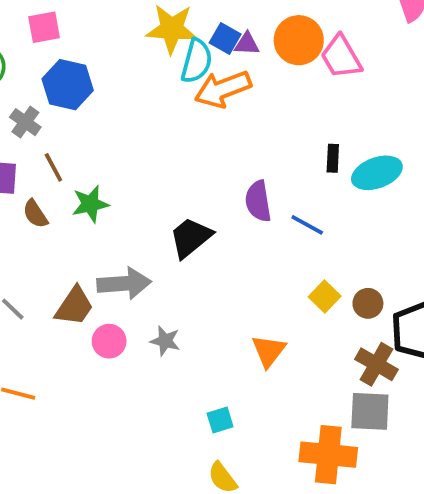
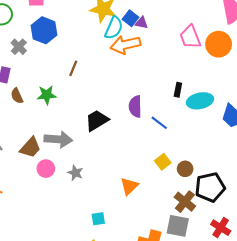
orange circle: (299, 40) -> (219, 44), moved
brown line: (53, 167) -> (73, 68), moved, turned 42

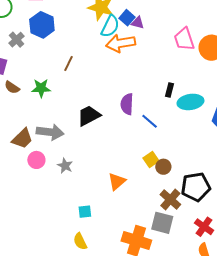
brown semicircle: (17, 96) -> (12, 87), turned -35
brown circle: (185, 169) -> (163, 167), moved

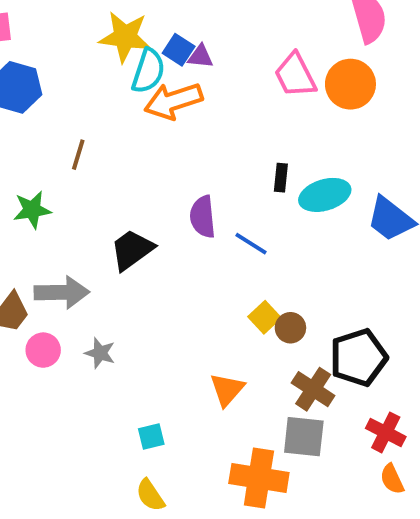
orange triangle: (117, 181) -> (227, 390), moved

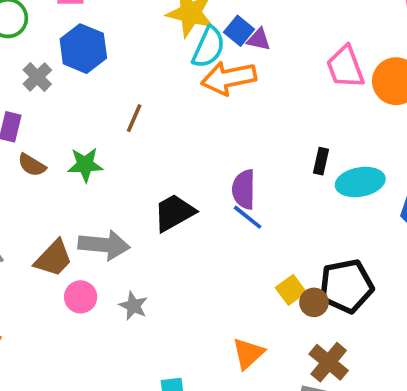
blue line: (251, 244) -> (248, 217), moved
black pentagon: (358, 358) -> (346, 286), moved

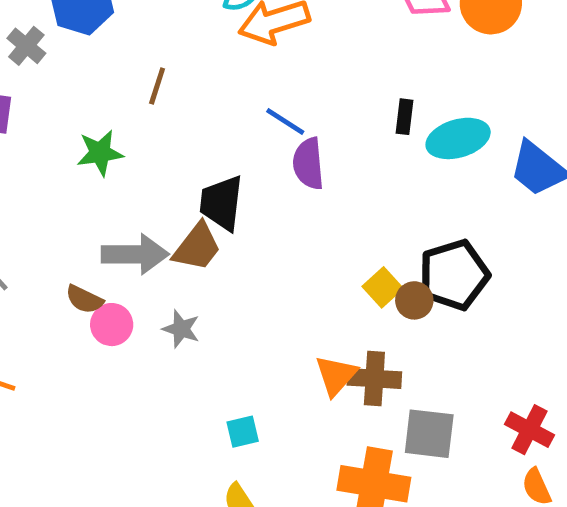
brown semicircle: (32, 165) -> (84, 299), moved
black trapezoid: (174, 213) -> (222, 203), turned -48
blue line: (248, 217) -> (285, 122), moved
brown trapezoid: (54, 258) -> (197, 247), moved
brown cross: (329, 362) -> (374, 379), moved, turned -30

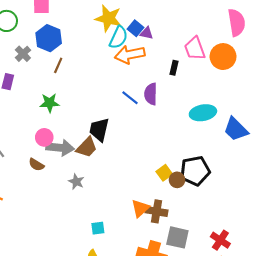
brown line: (157, 86) -> (58, 65), moved
black rectangle: (405, 117) -> (174, 68), moved
purple semicircle: (308, 164) -> (151, 94), moved
pink circle: (112, 325) -> (44, 137), moved

